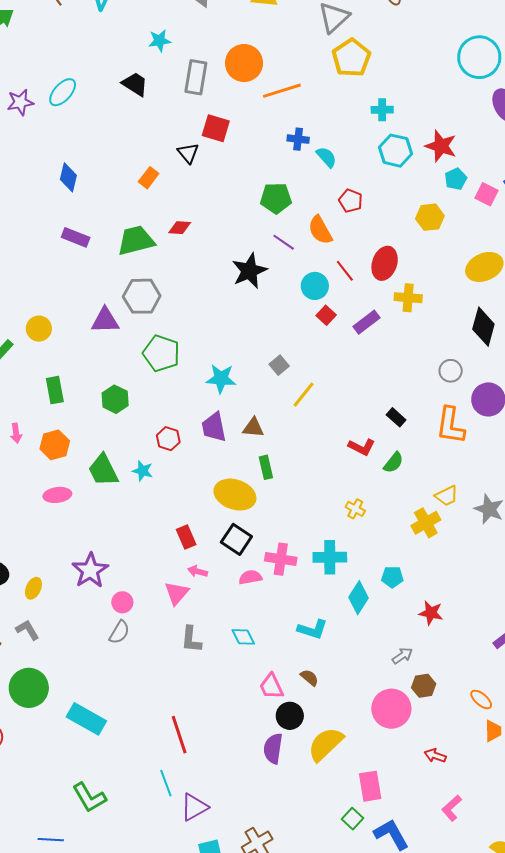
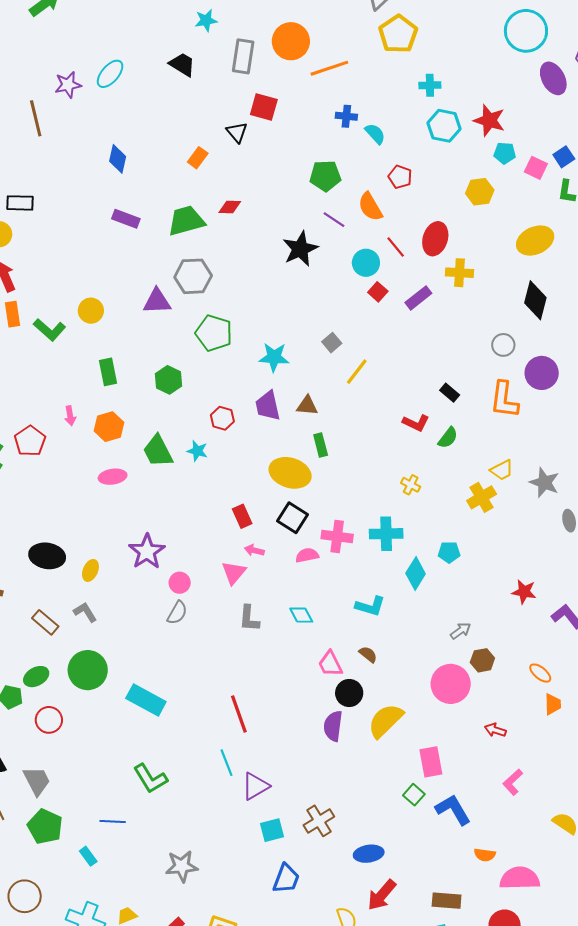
cyan pentagon: (456, 179) -> (505, 153), turned 30
red star: (431, 613) -> (524, 592), moved

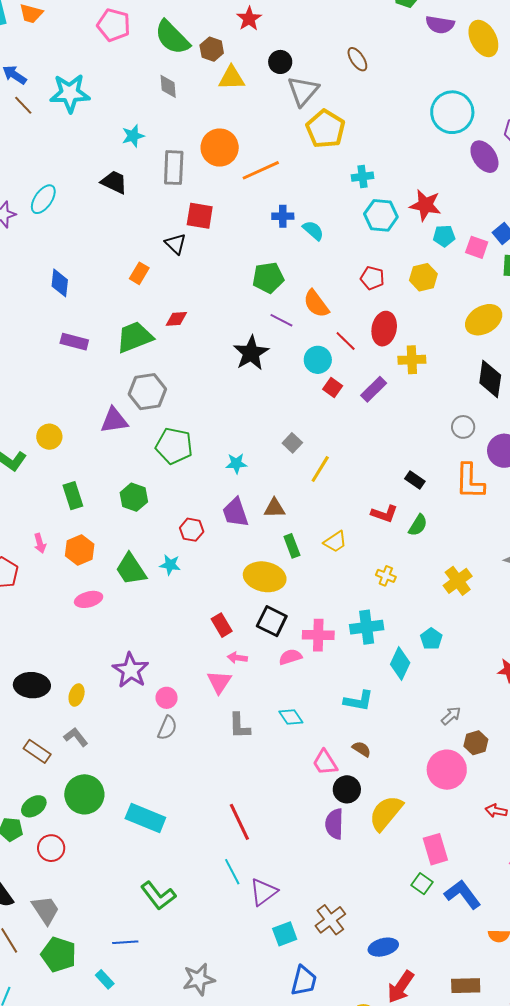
red pentagon: (400, 177) -> (372, 278), moved
cyan star: (274, 357) -> (236, 463), size x0.7
yellow trapezoid: (502, 470) -> (335, 542), moved
cyan pentagon: (449, 552) -> (431, 639), turned -30

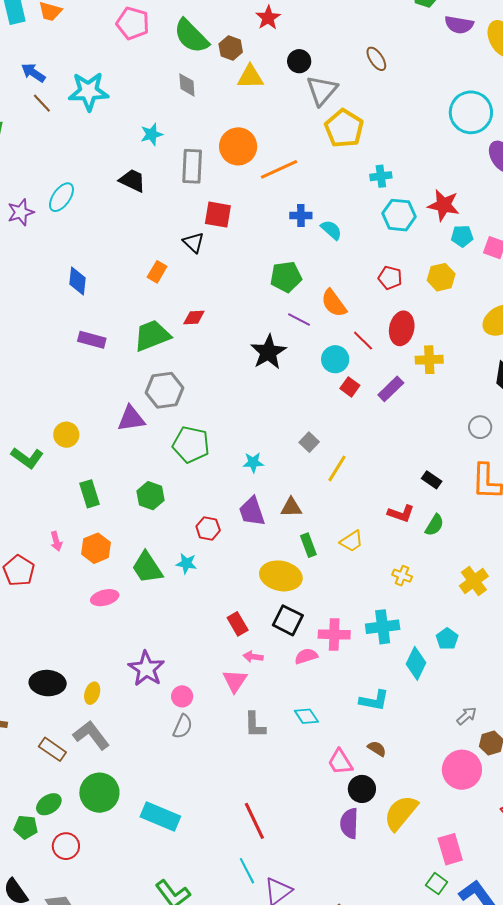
gray L-shape: (76, 737) -> (91, 735), size x1.5

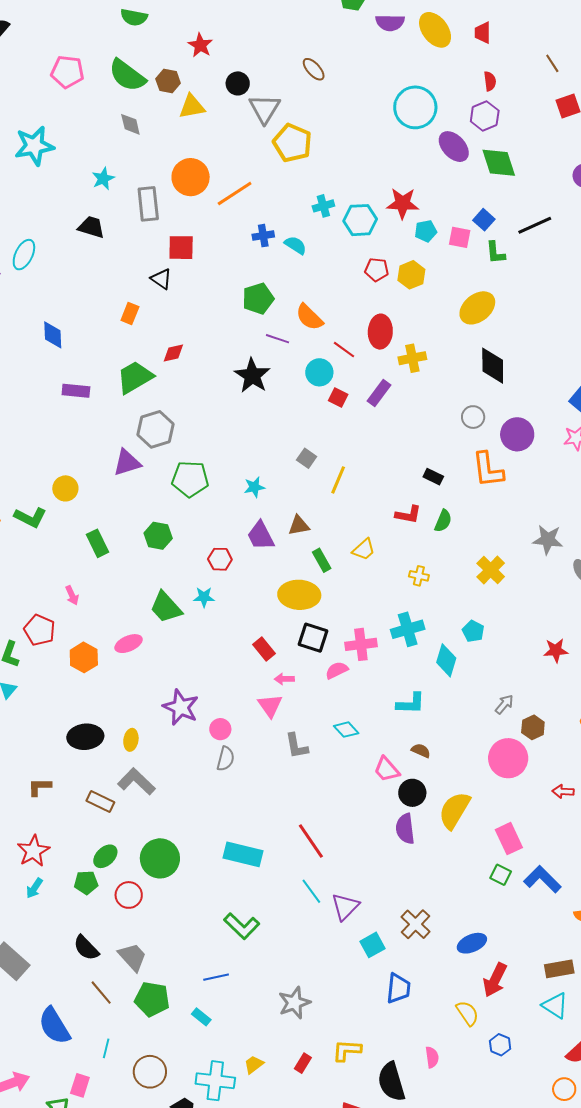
cyan cross: (381, 176) -> (323, 206), moved
red pentagon: (390, 278) -> (377, 270), moved
orange hexagon: (96, 548) -> (84, 657), moved
green circle: (99, 793) -> (160, 858), moved
cyan rectangle: (160, 817) -> (243, 854), moved

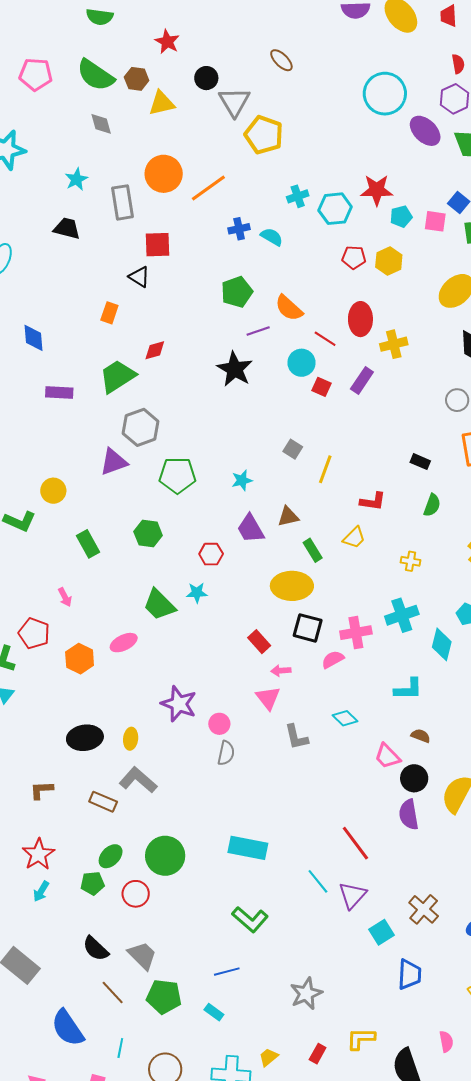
purple line: (277, 339) -> (258, 331), turned -35
red L-shape: (408, 515) -> (373, 501), moved
red line: (311, 841) -> (355, 843), moved

